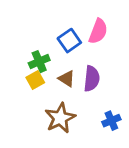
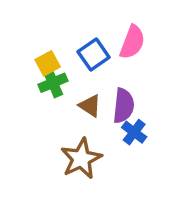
yellow square: (35, 80) -> (48, 63), moved
blue cross: (111, 121) -> (134, 132), moved, turned -30

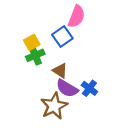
pink semicircle: (132, 42) -> (76, 16), moved
purple semicircle: (124, 106) -> (67, 88), moved, turned 115

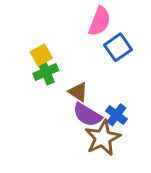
blue square: (62, 36) -> (118, 47), moved
brown star: (54, 106) -> (103, 138), moved

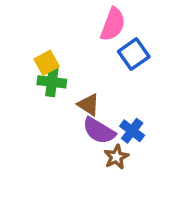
green cross: (46, 72) -> (52, 82), turned 30
brown star: (103, 138) -> (116, 157), size x0.6

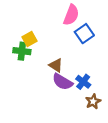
green cross: (52, 82) -> (22, 51), moved
brown star: (116, 157) -> (93, 101), moved

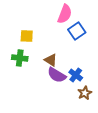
yellow square: (30, 39) -> (27, 36), turned 32
green cross: (22, 51) -> (20, 58), moved

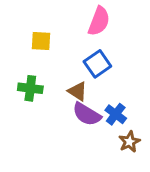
blue square: (77, 31) -> (97, 64), moved
yellow square: (27, 36) -> (41, 41), moved

